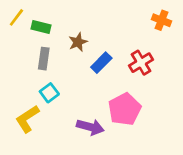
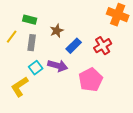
yellow line: (16, 17) -> (12, 37), moved
orange cross: (162, 20) -> (118, 15), size x1.5
purple arrow: (90, 127) -> (58, 66), moved

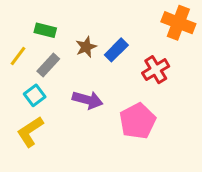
gray rectangle: (32, 43) -> (48, 65), turned 35
blue rectangle: (74, 46) -> (116, 50), moved
cyan square: (36, 68) -> (35, 95), moved

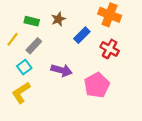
orange cross: (178, 23) -> (110, 15), moved
brown star: (86, 47) -> (58, 19), moved
red cross: (156, 70) -> (110, 49), turned -30

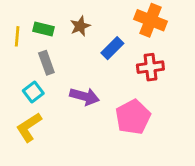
yellow line: (12, 39) -> (17, 36), moved, turned -32
gray rectangle: (34, 46) -> (46, 63), turned -63
red cross: (110, 49) -> (150, 67), turned -36

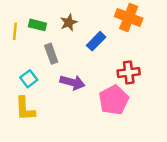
gray rectangle: (46, 63) -> (51, 54), moved
red cross: (150, 67) -> (129, 72), moved
yellow L-shape: (29, 127) -> (25, 109), turned -60

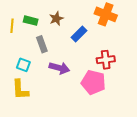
cyan square: (29, 79) -> (23, 65), turned -32
pink pentagon: (114, 100) -> (93, 82), turned -30

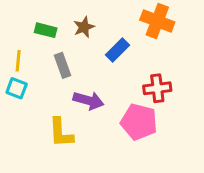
yellow line: (12, 26) -> (18, 61), moved
cyan square: (23, 65) -> (17, 88), moved
yellow L-shape: (20, 90) -> (61, 133), moved

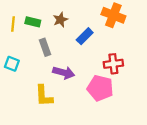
yellow line: (18, 61) -> (13, 24), moved

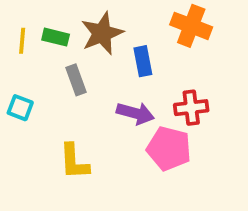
brown star: (60, 20) -> (102, 33), size x1.6
blue rectangle: (85, 36) -> (143, 61), turned -56
purple arrow: (64, 73) -> (135, 113), moved

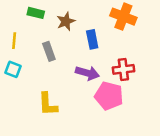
brown star: (102, 33) -> (66, 21), size x0.7
green rectangle: (56, 37) -> (36, 13), moved
yellow line: (22, 41) -> (14, 41), moved

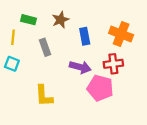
green rectangle: (36, 13) -> (28, 20), moved
orange cross: (123, 17) -> (121, 34), moved

